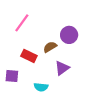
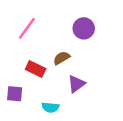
purple circle: (69, 35) -> (84, 28), moved

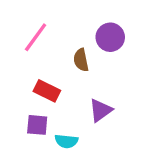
brown semicircle: (62, 58) -> (81, 60), moved, turned -70
purple square: (15, 94) -> (37, 125), moved

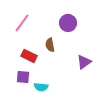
brown semicircle: (81, 60) -> (50, 45), moved
purple triangle: (100, 110) -> (84, 62), moved

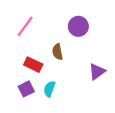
purple square: (23, 77) -> (26, 89), turned -32
cyan semicircle: (41, 87) -> (49, 89), moved, turned 104

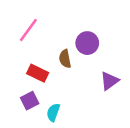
purple circle: (78, 26) -> (87, 43), moved
cyan semicircle: (49, 89) -> (53, 112), moved

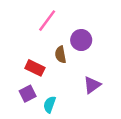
pink line: (28, 30) -> (47, 21), moved
purple triangle: (109, 81) -> (92, 85), moved

